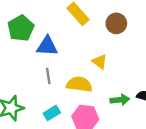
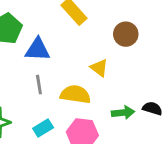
brown circle: (116, 23) -> (126, 34), moved

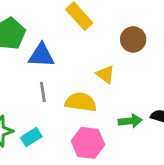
cyan rectangle: (43, 128) -> (31, 137), moved

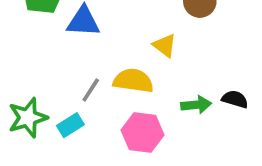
gray line: (43, 92) -> (91, 90), moved, turned 42

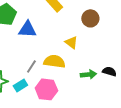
pink hexagon: (142, 133) -> (46, 89), moved

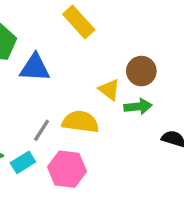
brown circle: (90, 18) -> (141, 71), moved
green arrow: (88, 74) -> (138, 107), moved

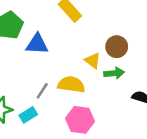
pink hexagon: (67, 169) -> (80, 120), moved

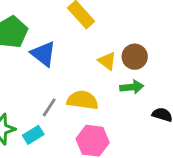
blue triangle: (37, 44) -> (43, 54), turned 35
yellow triangle: (93, 61) -> (107, 61), moved

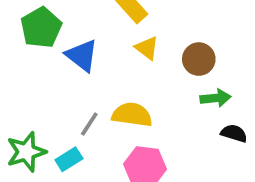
yellow triangle: (107, 61) -> (147, 48), moved
green arrow: (132, 87) -> (215, 98), moved

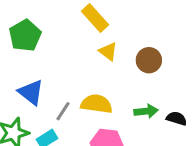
blue triangle: (82, 55) -> (31, 92), moved
green arrow: (215, 98) -> (146, 111), moved

